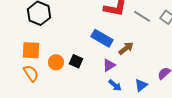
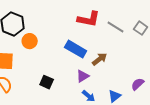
black square: (76, 61) -> (47, 82), moved
orange circle: (56, 62) -> (30, 41), moved

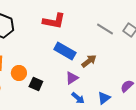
red L-shape: (89, 19) -> (54, 21), moved
orange circle: (30, 41) -> (19, 73), moved

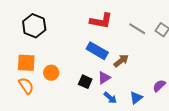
red L-shape: (54, 21) -> (101, 21), moved
black square: (36, 84) -> (85, 82), moved

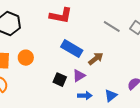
red L-shape: (101, 21) -> (61, 16), moved
orange circle: (51, 73) -> (26, 58), moved
blue arrow: (110, 98) -> (85, 96), turned -40

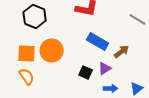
orange circle: (26, 58) -> (52, 50), size x1.5

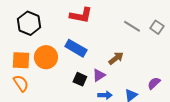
blue rectangle: (98, 41) -> (76, 48), moved

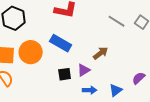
black square: (80, 79) -> (65, 74), turned -32

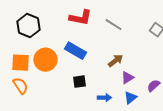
gray line: (117, 21) -> (113, 25), moved
purple triangle: (84, 70) -> (127, 78), moved

